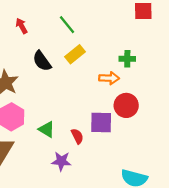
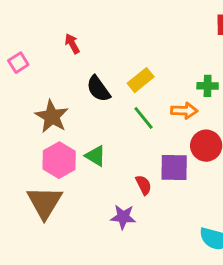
green line: (67, 25) -> (144, 118), moved
green triangle: (47, 129) -> (95, 156), moved

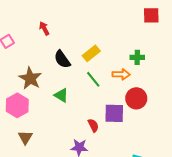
green triangle: (95, 156) -> (61, 95), moved
pink hexagon: (59, 160) -> (17, 105), moved
brown triangle: (45, 202) -> (25, 137), size x0.6

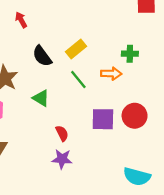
red circle: (136, 98) -> (135, 116), moved
red semicircle: (93, 125) -> (62, 133), moved

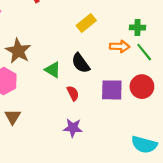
black semicircle: (42, 56) -> (81, 63), moved
green line: (78, 79) -> (144, 52), moved
red semicircle: (62, 133) -> (73, 93), moved

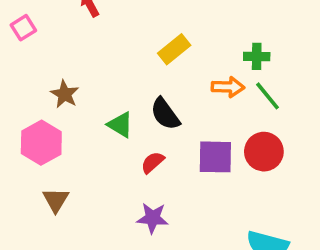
brown star: (18, 51) -> (65, 94), size x0.7
red semicircle: (73, 93) -> (153, 162), turned -104

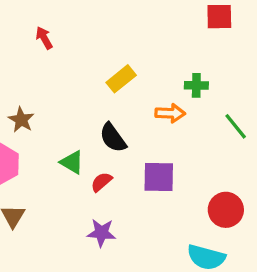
green line: (267, 96) -> (236, 126), moved
green triangle: (120, 125) -> (72, 162), moved
red circle: (264, 152) -> (226, 210), moved

